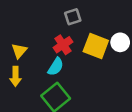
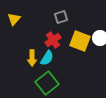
yellow triangle: (19, 51) -> (14, 19), moved
yellow arrow: (15, 76) -> (32, 58), moved

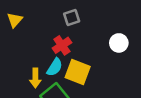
yellow square: (80, 41) -> (78, 72), moved
yellow arrow: (32, 58) -> (35, 78), moved

